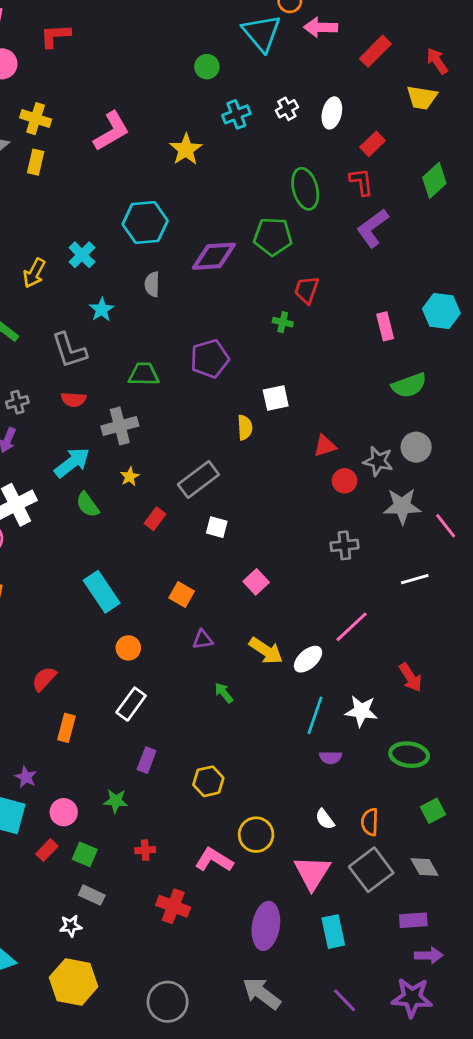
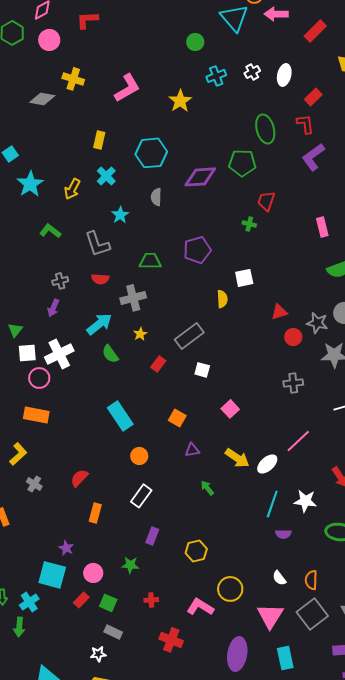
yellow rectangle: (36, 162) -> (99, 140), moved

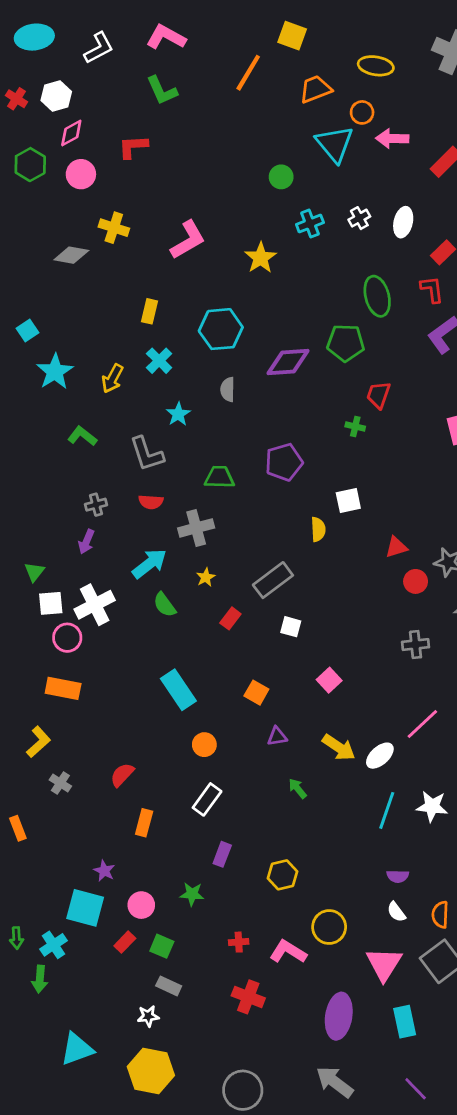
purple semicircle: (283, 534) -> (398, 876), moved
red cross: (151, 600) -> (239, 942), moved

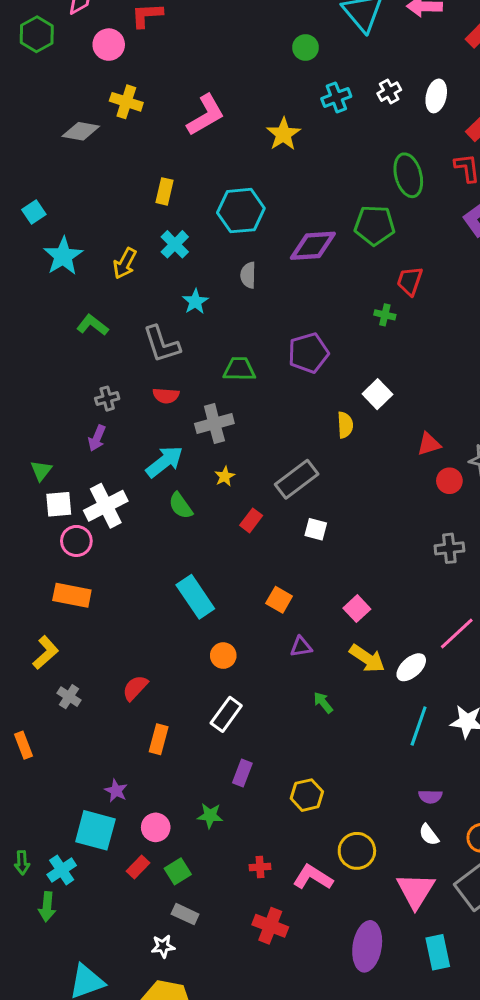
pink circle: (81, 174) -> (109, 45), moved
white square: (348, 501) -> (377, 394), turned -32
pink square: (329, 680) -> (357, 609), moved
green square: (162, 946) -> (178, 871), turned 35

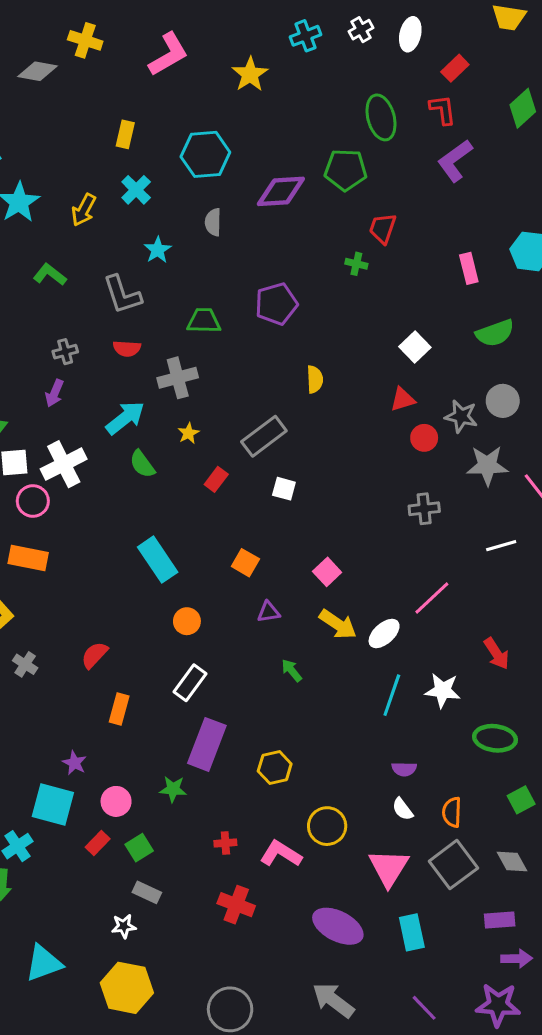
white square: (377, 394) -> (415, 347), moved
purple rectangle: (242, 773) -> (207, 744), size x1.8
purple ellipse: (367, 946) -> (338, 926), turned -72

